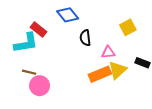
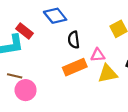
yellow triangle: (118, 70) -> (108, 74), turned 30
orange rectangle: (100, 74) -> (75, 67), moved

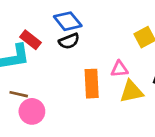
black semicircle: (74, 40) -> (69, 41), moved, turned -105
orange rectangle: (75, 67) -> (92, 84), turned -70

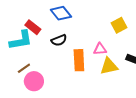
black semicircle: (69, 41) -> (59, 40), moved
brown line: (19, 94) -> (24, 68), turned -48

